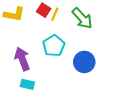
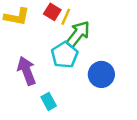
green arrow: (82, 18) -> (78, 34), moved, turned -100
cyan rectangle: (27, 84) -> (49, 101), moved, turned 48

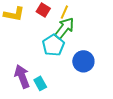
yellow line: (66, 17) -> (64, 12), moved
purple arrow: (27, 71) -> (22, 76), moved

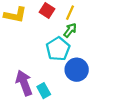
green arrow: (64, 28) -> (70, 30), size x0.6
blue circle: (83, 61) -> (77, 70), moved

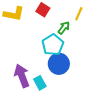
yellow line: (70, 13) -> (79, 14), moved
blue circle: (77, 70) -> (59, 64), moved

